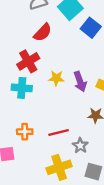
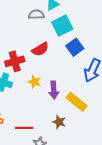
red semicircle: (43, 32) -> (40, 49), moved

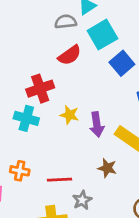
red semicircle: (40, 49) -> (70, 55), moved

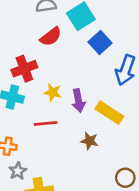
red line: (60, 180) -> (46, 123), moved
gray star: (82, 200) -> (18, 171), moved

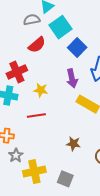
purple arrow: (78, 101) -> (72, 78), moved
brown star: (90, 141) -> (73, 144), moved

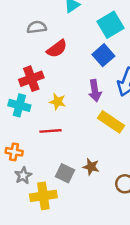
gray semicircle: (32, 20) -> (37, 27), moved
cyan square: (60, 27) -> (111, 25), moved
gray square: (65, 179) -> (65, 173), moved

